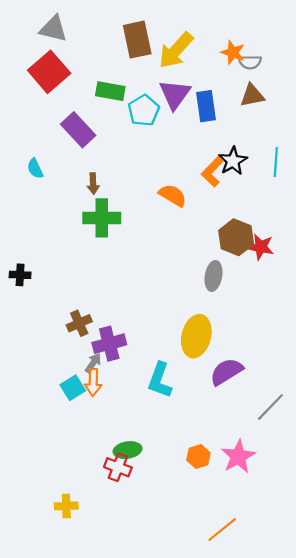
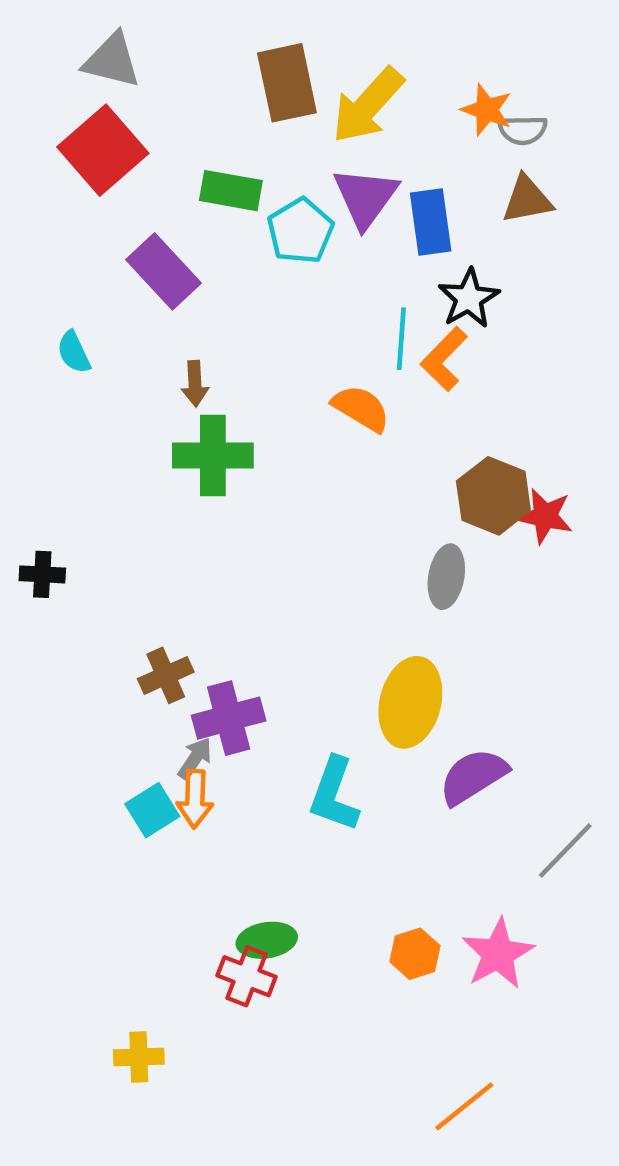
black star: (233, 161) -> (469, 298), moved
cyan line: (276, 162) -> (401, 339), moved

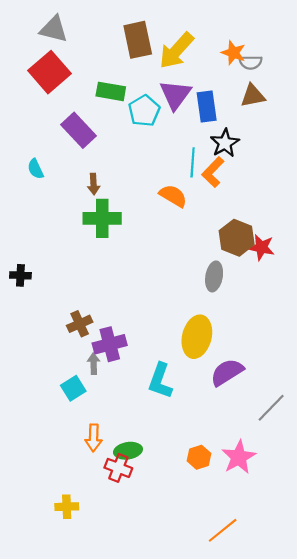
gray arrow: (195, 758) -> (94, 364), turned -36
orange arrow: (195, 799) -> (94, 438), moved

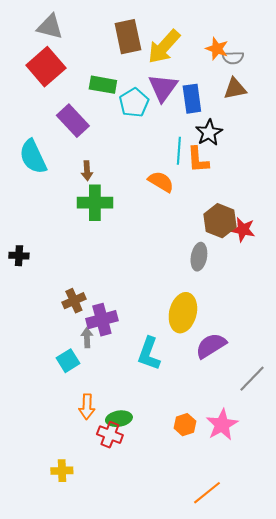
cyan semicircle: (35, 169) -> (33, 157), size x1.8
orange L-shape: (213, 172) -> (198, 160), turned -48

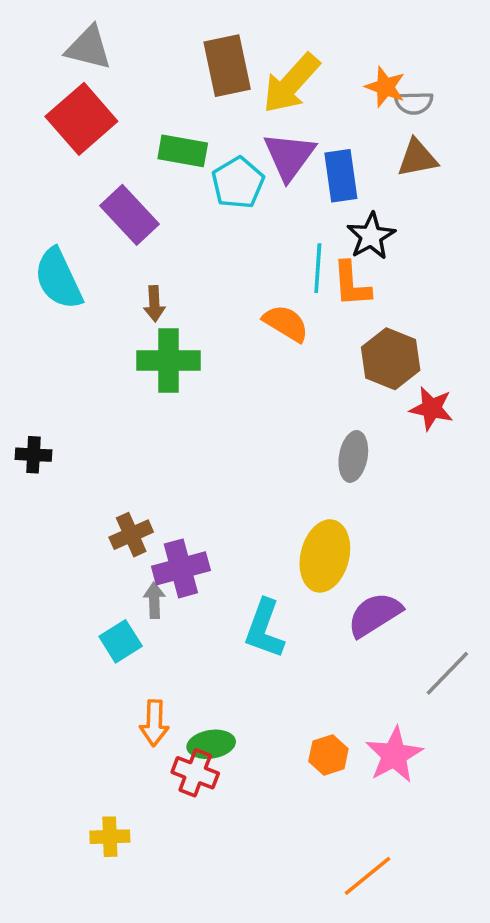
brown hexagon: (220, 221) -> (391, 359), moved

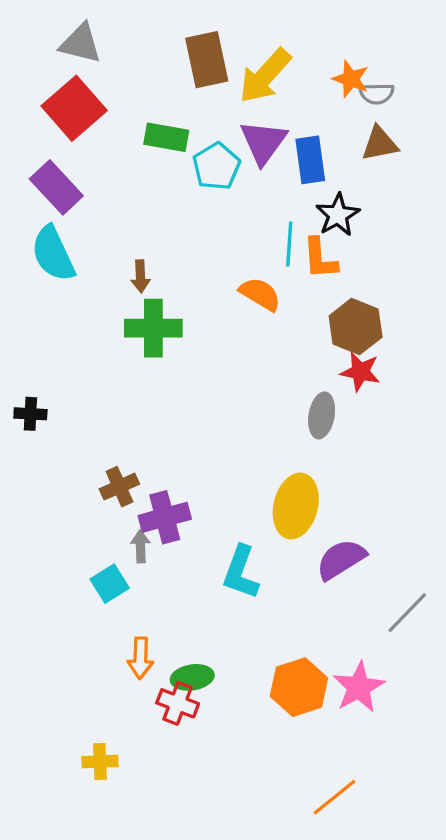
purple rectangle: (129, 215) -> (56, 187), moved
red star: (431, 408) -> (360, 372), moved
orange hexagon: (328, 755) -> (299, 687), size x1.6

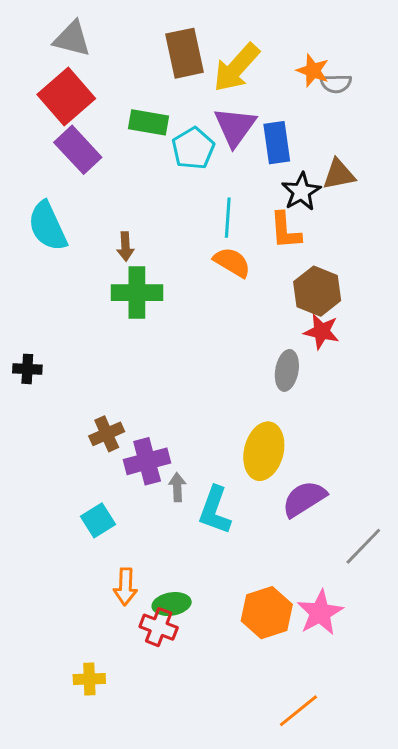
brown triangle: (380, 144) -> (339, 174), moved
purple rectangle: (56, 187) -> (78, 150), moved
cyan line: (289, 244) -> (228, 218), moved
gray arrow: (140, 546) -> (177, 487), moved

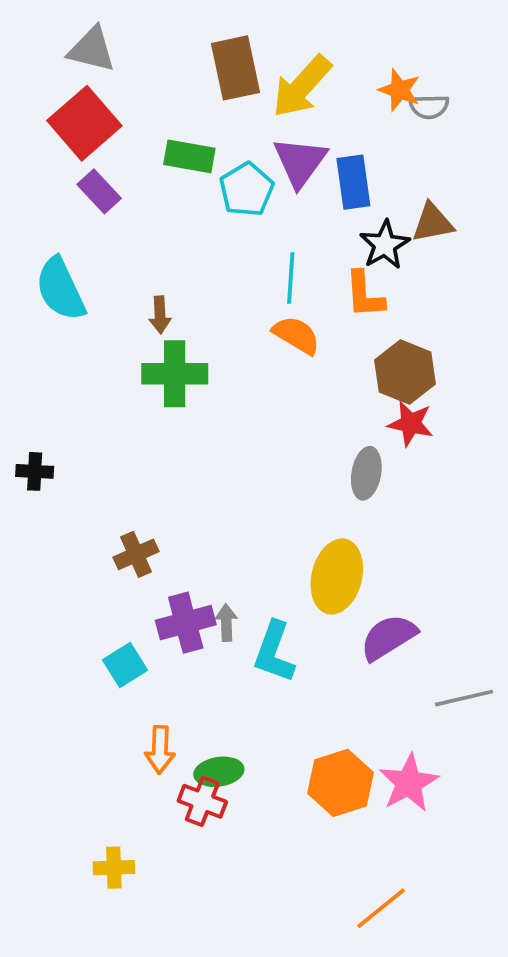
purple rectangle: (78, 150) -> (99, 191), size x0.7
purple cross: (147, 461) -> (186, 623), moved
gray line: (363, 546) -> (464, 698), turned 33

